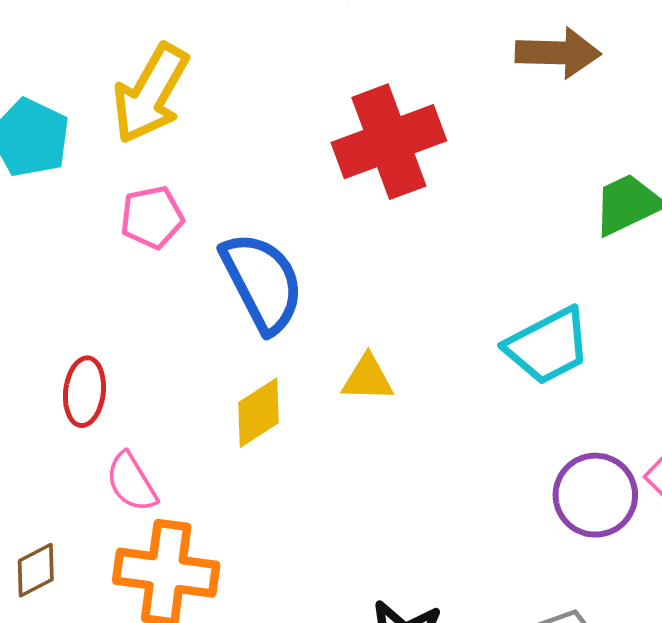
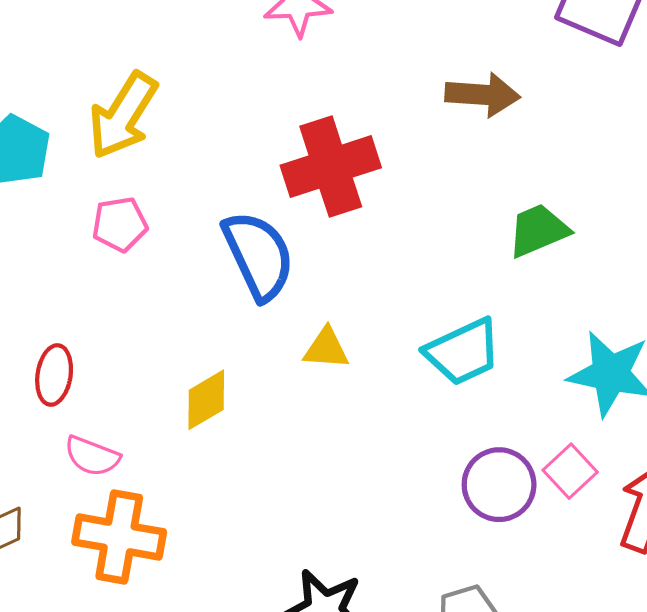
blue semicircle: (262, 282) -> (258, 255), moved
yellow triangle: (368, 378) -> (326, 348), moved
pink semicircle: (131, 482) -> (92, 456), turned -40

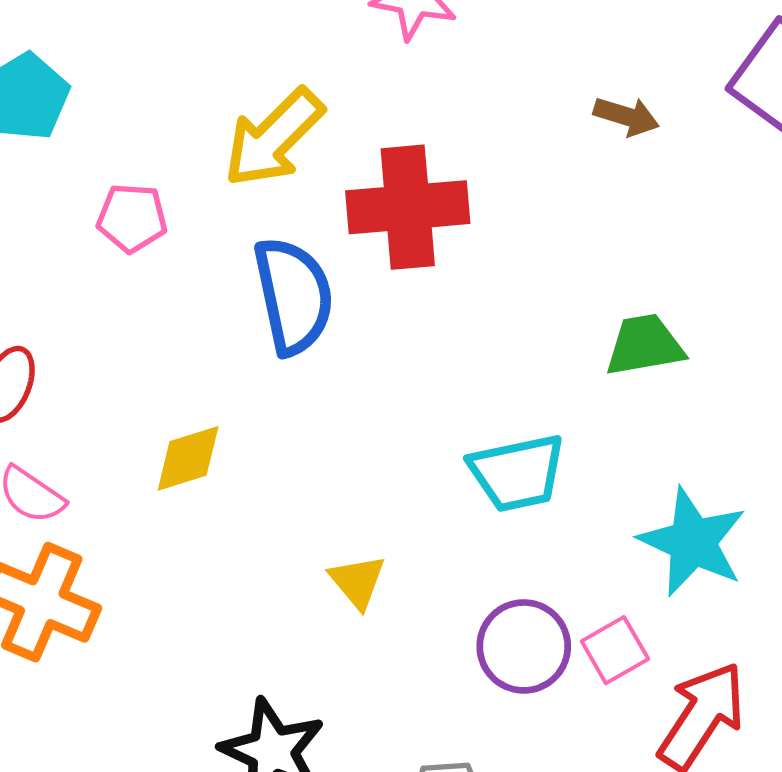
brown arrow: (483, 95) -> (626, 116), moved, size x0.7
yellow arrow: (123, 116) -> (274, 138), moved
yellow triangle: (326, 348) -> (357, 581), moved, turned 33

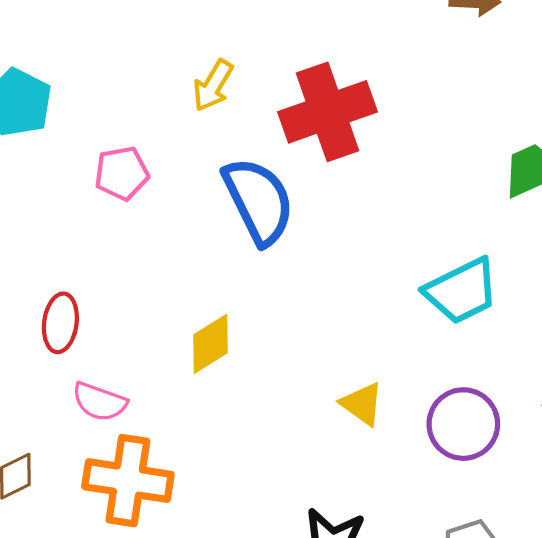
yellow arrow: (274, 138) -> (213, 85), size x0.6
purple circle: (524, 646) -> (463, 424), moved

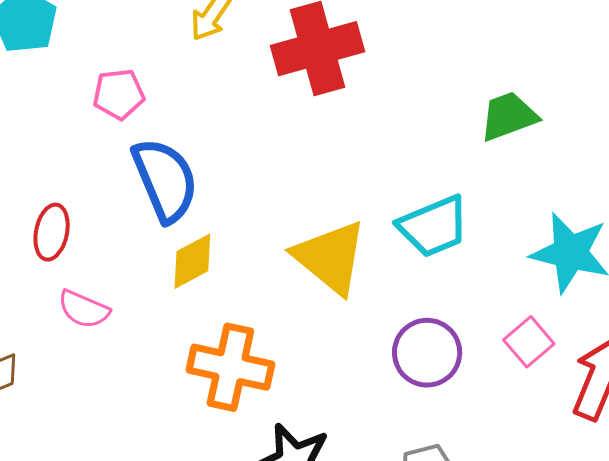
blue semicircle: (259, 201) -> (165, 180), moved
yellow triangle: (362, 404) -> (330, 257), moved, size x1.8
orange cross: (128, 481) -> (230, 367), moved

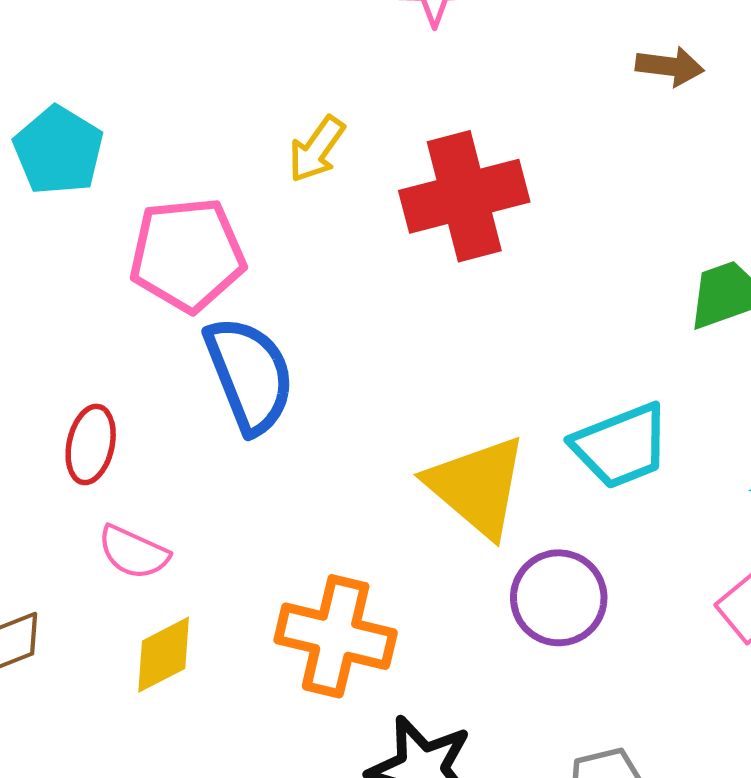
pink pentagon: (119, 94) -> (187, 255), size x1.6
yellow diamond: (192, 261) -> (164, 655), moved
purple circle: (427, 353) -> (559, 598), moved

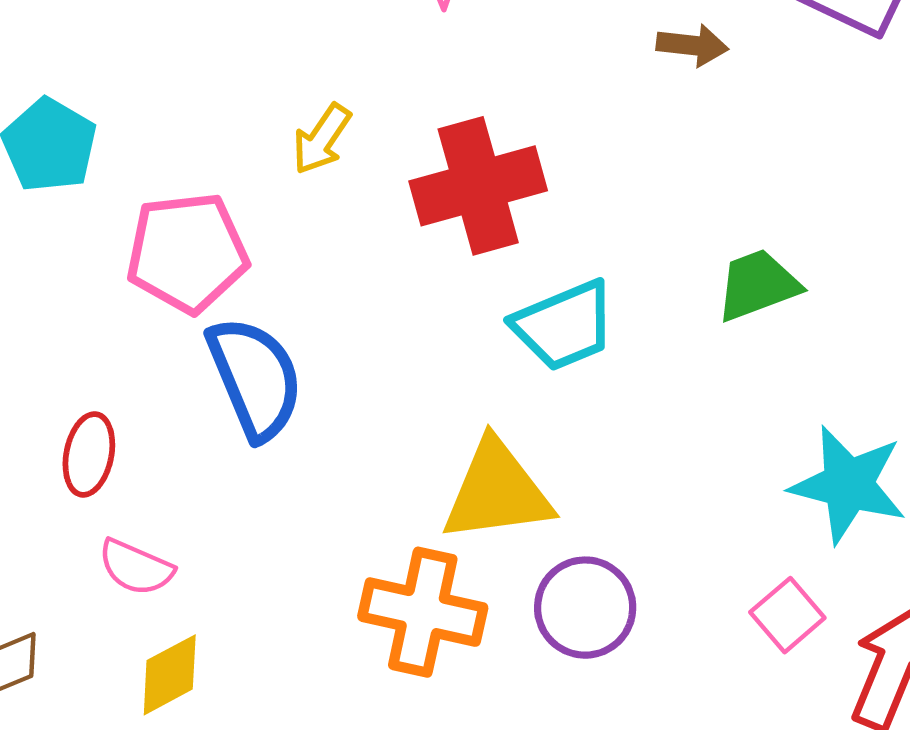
cyan trapezoid: (621, 446) -> (564, 326), moved
yellow triangle: (477, 486) -> (497, 491), turned -47
orange cross: (336, 636) -> (423, 612), moved

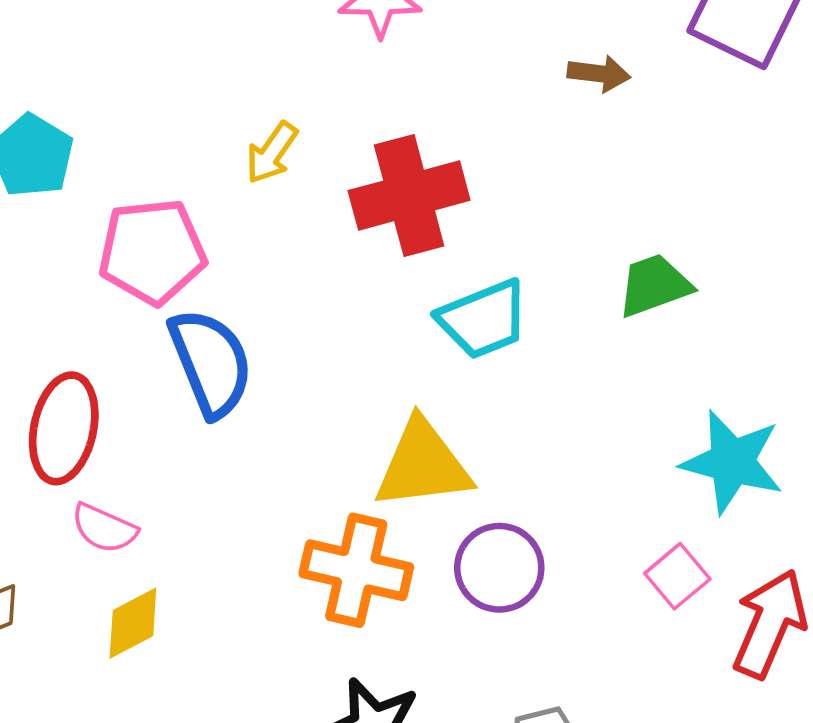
red ellipse: (89, 454) -> (64, 428), size x1.5

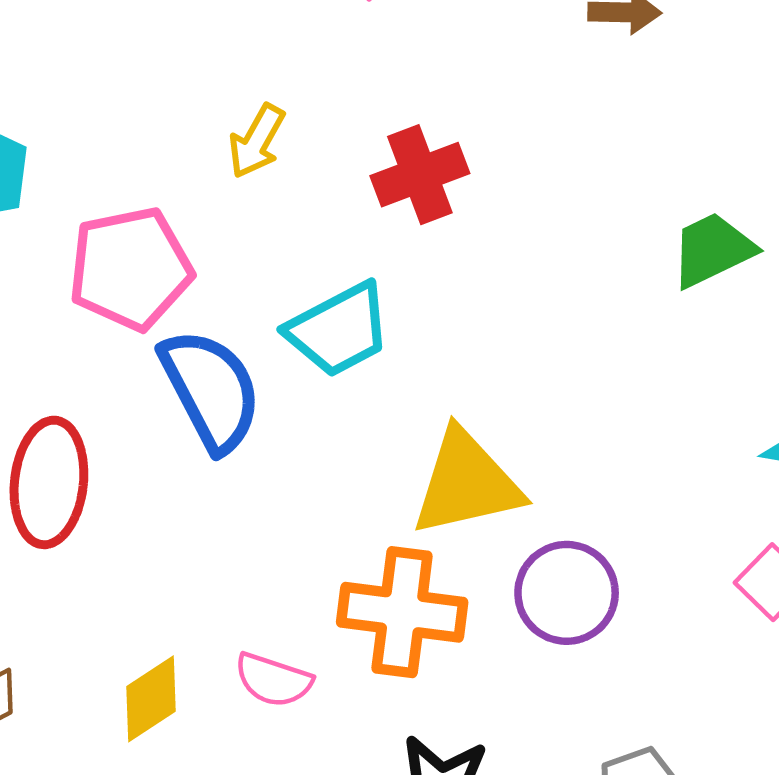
red cross: (409, 195) -> (420, 175), size x0.7
cyan trapezoid: (483, 319) -> (339, 330), moved
pink semicircle: (104, 528) -> (273, 680), moved

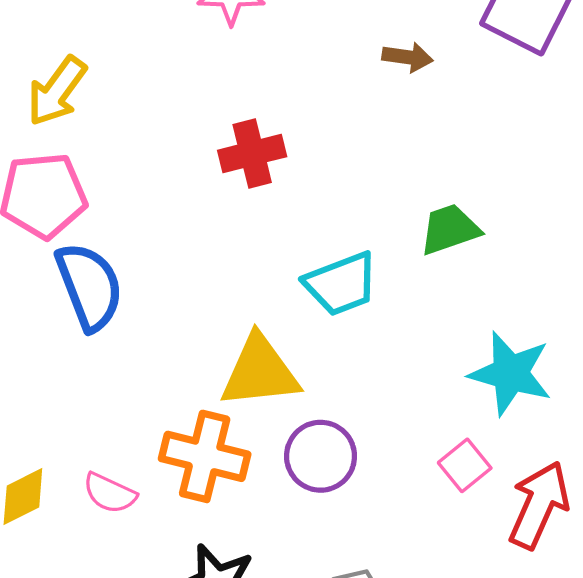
yellow arrow: (257, 141) -> (57, 91), moved, size x1.4
cyan trapezoid: (339, 330) -> (341, 284), moved

